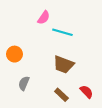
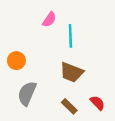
cyan line: (62, 32) -> (70, 36), turned 72
gray semicircle: (24, 83) -> (27, 93), size x1.5

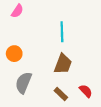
pink semicircle: (49, 19) -> (17, 11), moved
brown trapezoid: (72, 72) -> (63, 64), turned -90

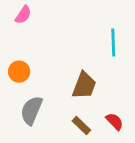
cyan line: (62, 32) -> (113, 43), moved

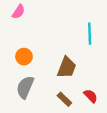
orange circle: (19, 72) -> (24, 57), moved

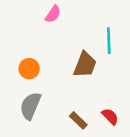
pink semicircle: (19, 12) -> (53, 14), moved
brown trapezoid: (67, 68) -> (85, 65), moved

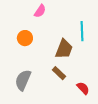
orange circle: (29, 69) -> (25, 38), moved
brown rectangle: (78, 120) -> (59, 73), moved

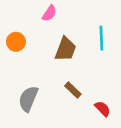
orange circle: (25, 38) -> (16, 42), moved
brown trapezoid: (64, 49) -> (65, 49), moved

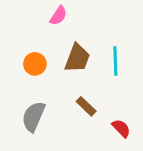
cyan line: (101, 38) -> (115, 61), moved
orange circle: (16, 42) -> (35, 64), moved

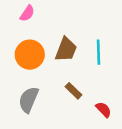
pink semicircle: (58, 16) -> (27, 13), moved
orange circle: (35, 64) -> (30, 55), size x1.5

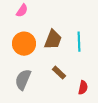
red semicircle: (103, 110) -> (83, 88), turned 56

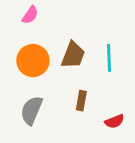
brown rectangle: (59, 73) -> (81, 101), turned 56
red semicircle: (83, 88) -> (114, 121), turned 56

